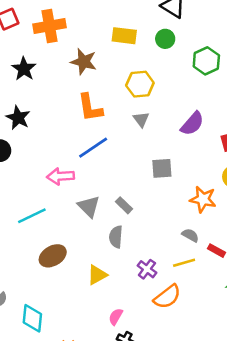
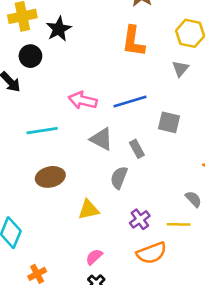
blue line: (93, 148) -> (130, 101), moved
gray square: (162, 168) -> (169, 122), moved
gray triangle: (89, 206) -> (101, 139), turned -35

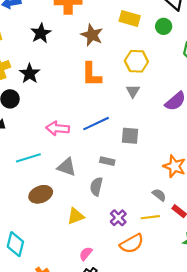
gray triangle: (101, 139) -> (67, 167), moved
gray rectangle: (137, 149) -> (107, 161), turned -40

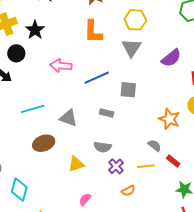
gray triangle: (133, 91) -> (132, 48), size x1.5
pink arrow: (58, 128) -> (61, 66), moved
gray semicircle: (96, 187) -> (103, 147), moved, turned -96
orange semicircle: (132, 244) -> (128, 191), size x0.6

